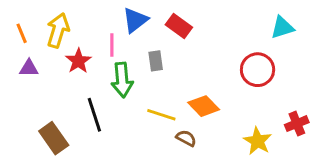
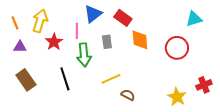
orange diamond: (204, 106) -> (140, 40), moved, turned 40
yellow line: (161, 115) -> (111, 79), turned -42
brown rectangle: (54, 138) -> (26, 80), moved

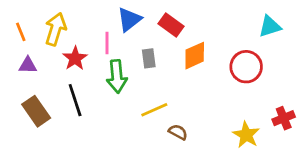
orange diamond: (140, 40) -> (195, 56), turned 70
black line: (65, 79) -> (75, 100), moved

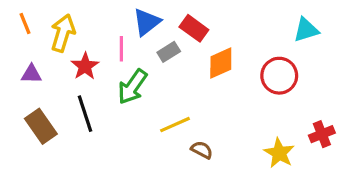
orange line: (21, 32) -> (25, 24), moved
gray rectangle: (149, 58) -> (169, 52), moved, turned 66
green arrow: (117, 76) -> (132, 87), turned 40

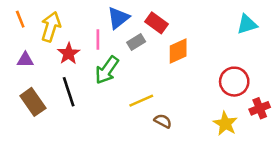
red circle: (279, 76) -> (234, 82), moved

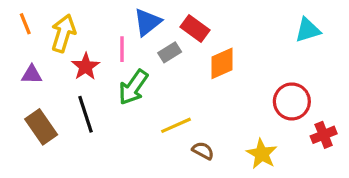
yellow star: (225, 124) -> (262, 154), moved

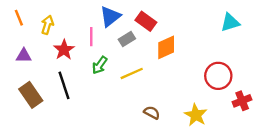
yellow arrow: (63, 33) -> (47, 25), size x0.7
green arrow: (133, 87) -> (100, 65), size x0.7
yellow line: (176, 125) -> (132, 73), moved

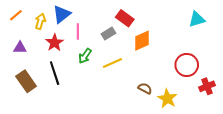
blue triangle: (110, 16) -> (62, 14), moved
orange line: (19, 18) -> (16, 15), turned 72
brown semicircle: (152, 113) -> (145, 88), moved

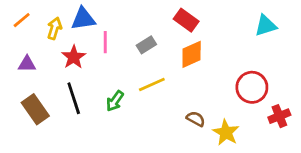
blue triangle: (62, 14) -> (83, 19), turned 30
red rectangle: (125, 18) -> (186, 20), moved
green arrow: (85, 56) -> (115, 101), moved

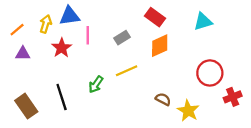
orange line: (22, 20) -> (17, 30), moved
cyan triangle: (266, 26) -> (203, 22), moved
black line: (74, 98) -> (62, 97), moved
brown rectangle: (35, 109) -> (26, 106), moved

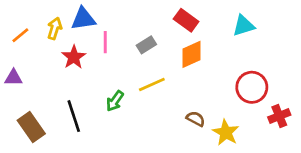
purple triangle: (23, 54) -> (13, 78), moved

